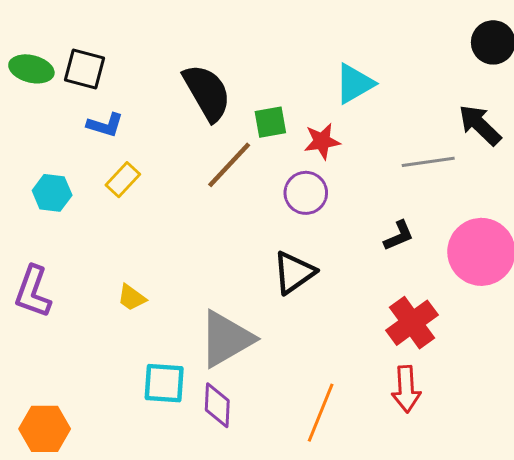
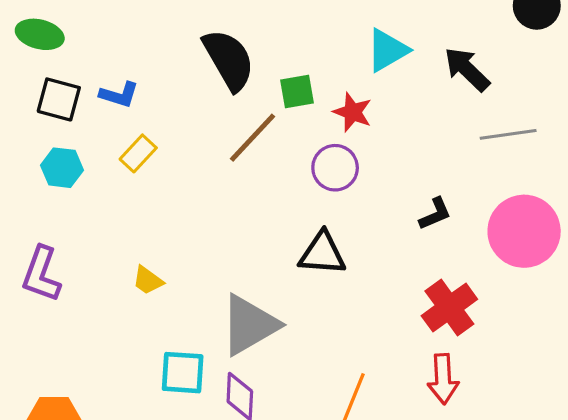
black square: (85, 69) -> (59, 99), moved
black arrow: (480, 125) -> (467, 69), moved
red star: (322, 141) -> (353, 112), turned 30
gray line: (428, 162) -> (508, 134), moved
black triangle: (294, 273) -> (322, 253), turned 39

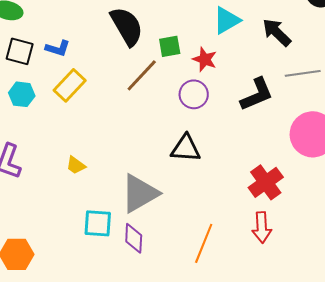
yellow rectangle: (138, 153) -> (70, 85), size x1.4
black L-shape: (435, 214) -> (257, 94), moved, size x1.6

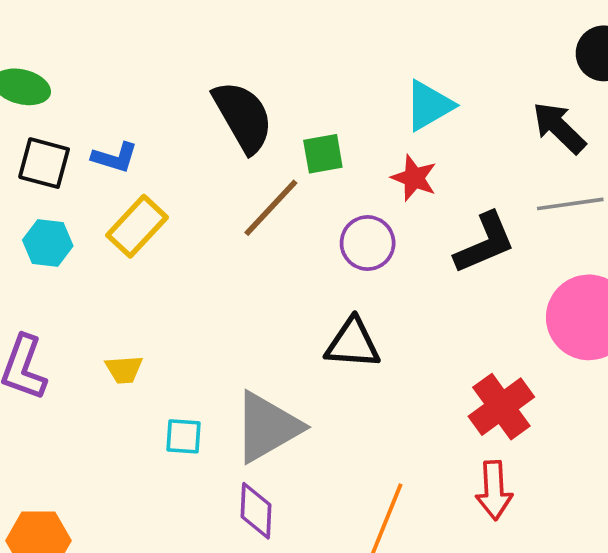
black arrow: (277, 32) -> (559, 128), moved
red star: (205, 59) -> (414, 178), moved
yellow trapezoid: (76, 165) -> (124, 369), moved, turned -40
cyan square: (98, 223) -> (183, 436), moved, size x0.7

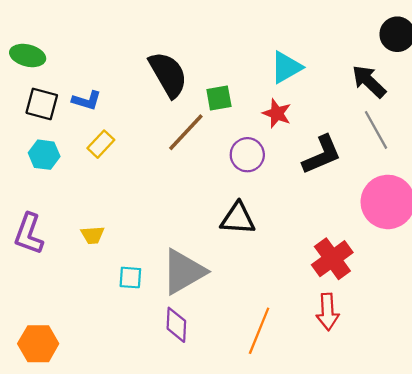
gray line: (570, 204) -> (376, 130), turned 69
yellow rectangle: (137, 226) -> (101, 144), size x0.7

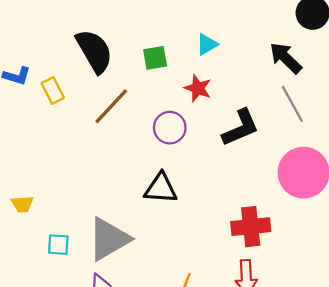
cyan triangle: (286, 67) -> (207, 44), size x0.7
green square: (219, 98) -> (155, 58), moved
yellow rectangle: (101, 144) -> (53, 90), moved, turned -70
red cross: (332, 259) -> (251, 227), turned 30

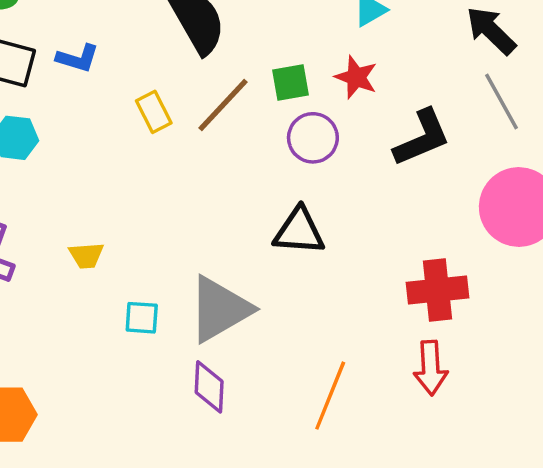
green square: (155, 58) -> (290, 82), moved
yellow rectangle: (53, 90) -> (154, 112), moved

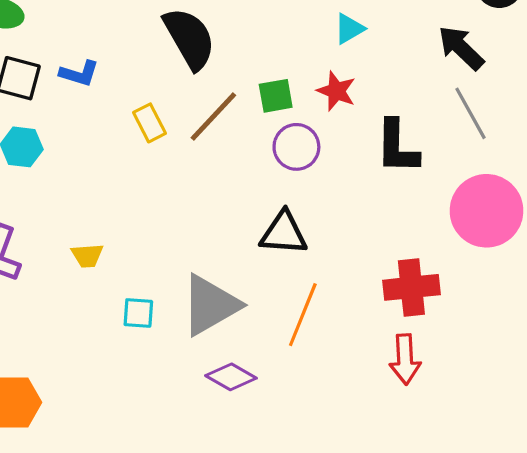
black L-shape: (422, 138) -> (397, 147), turned 114
purple diamond: (209, 387) -> (231, 377), moved, turned -63
orange line: (330, 396) -> (303, 315), moved

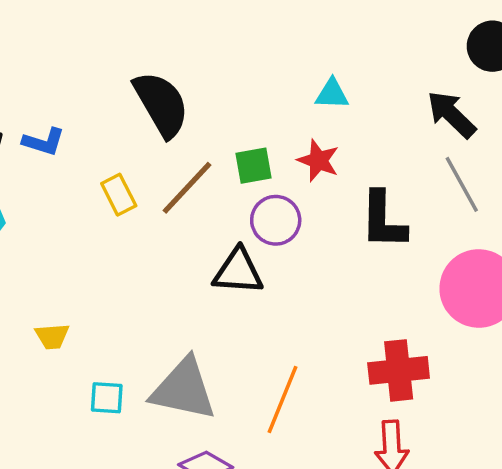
cyan triangle: (349, 29) -> (332, 94), turned 32
black triangle: (284, 233) -> (238, 271), moved
gray triangle: (210, 305) -> (184, 389), turned 42

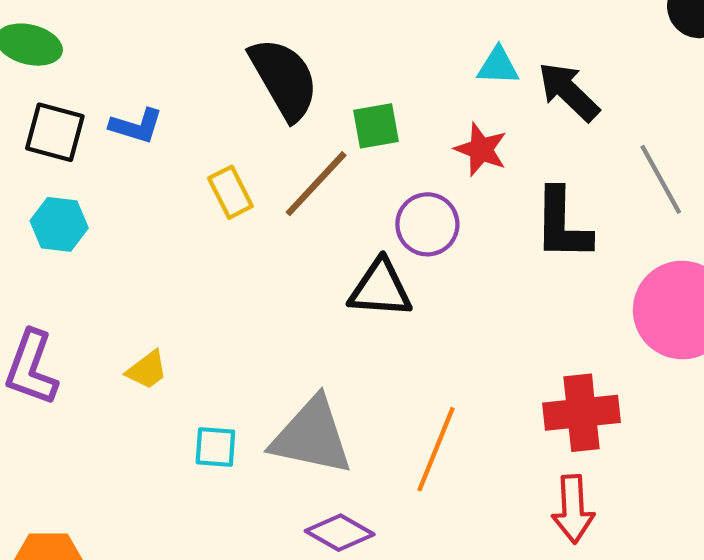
black arrow: (451, 114) -> (569, 92), moved
green square: (253, 166) -> (376, 126), moved
yellow trapezoid: (52, 336) -> (147, 370), turned -33

